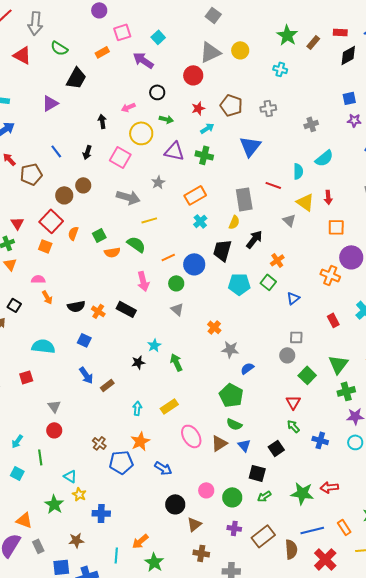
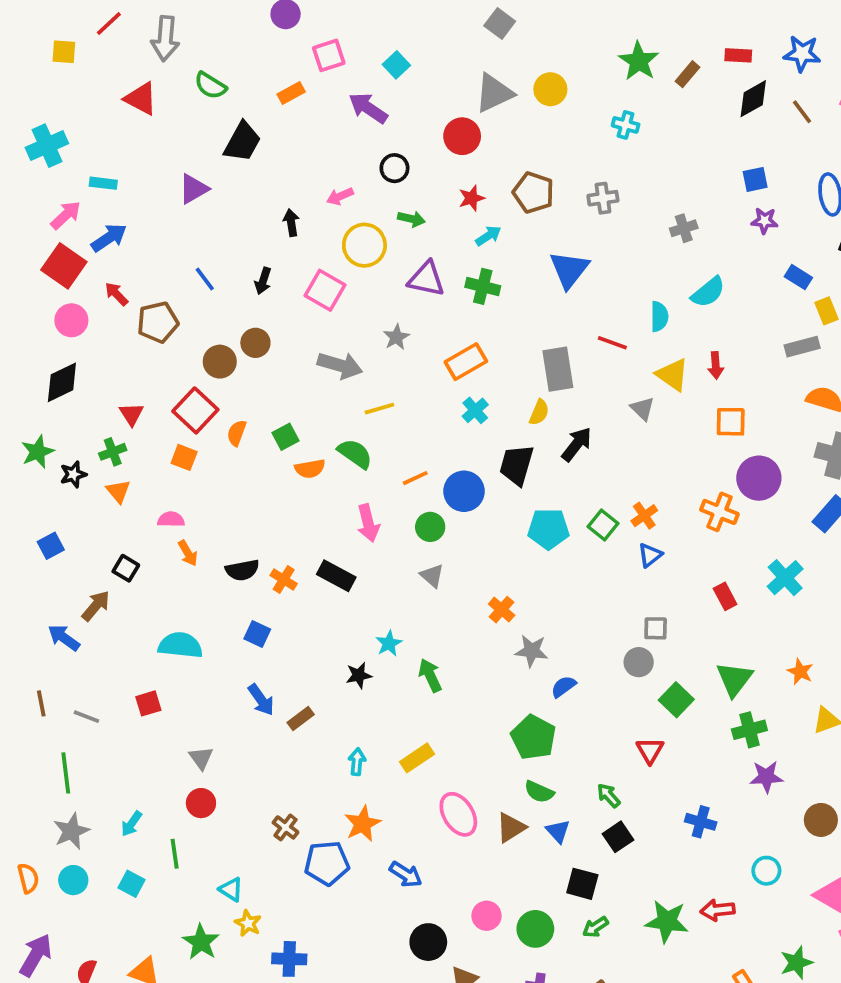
orange cross: (277, 260) -> (644, 516), moved
green arrow: (293, 426) -> (609, 796), moved
cyan circle: (355, 442) -> (766, 871), moved

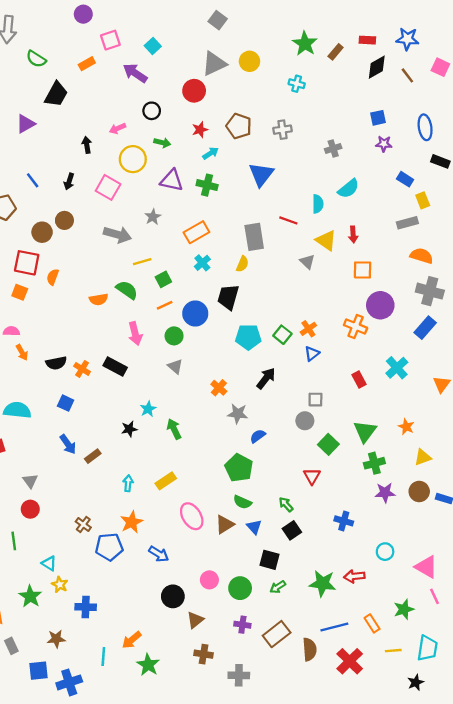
red square: (195, 410) -> (27, 263), turned -32
green square: (286, 437) -> (163, 279), moved
black arrow: (577, 444) -> (266, 378), moved
brown circle: (821, 820) -> (419, 491), moved

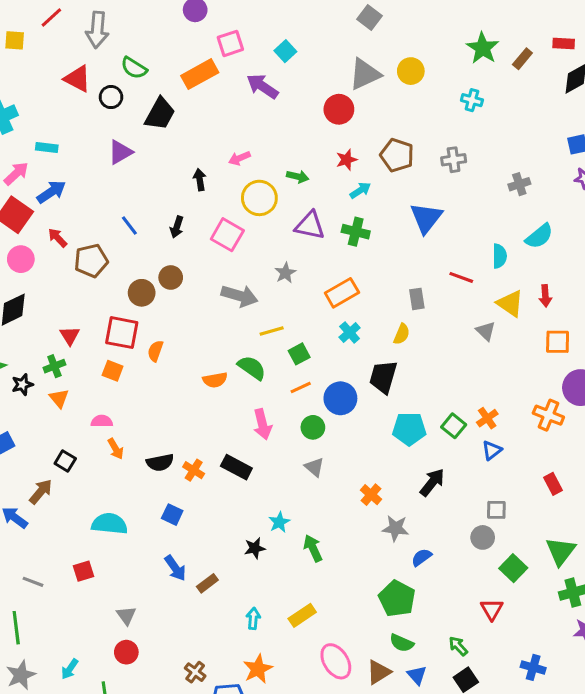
orange rectangle: (87, 64) -> (200, 74), size x1.6
black circle: (152, 111) -> (111, 97), moved
gray rectangle: (254, 237) -> (417, 299), size x0.6

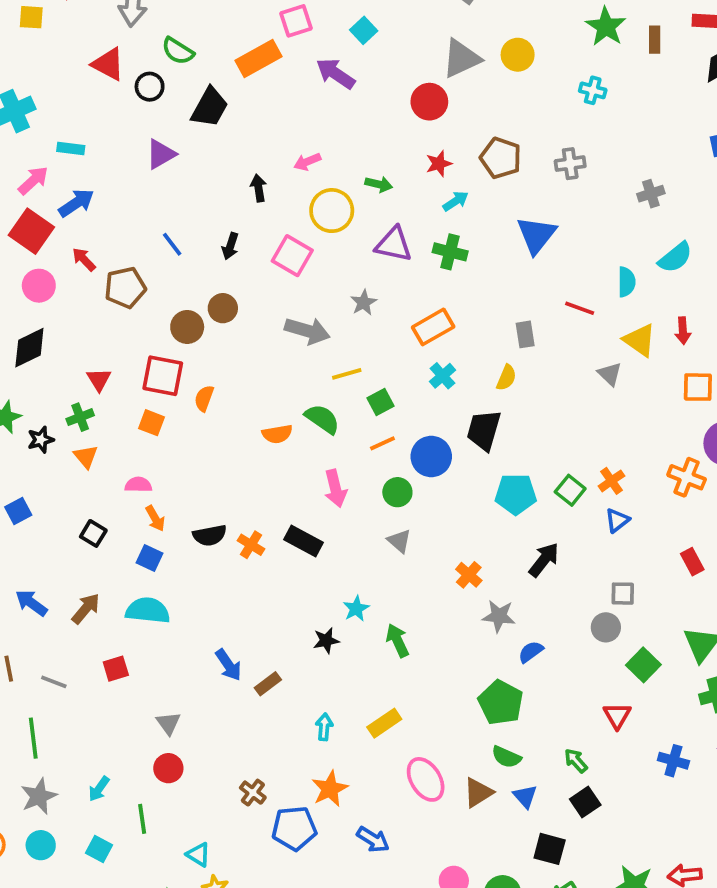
brown rectangle: (522, 59) -> (655, 40), turned -40
brown arrow: (41, 492) -> (86, 609), moved
blue square: (172, 515) -> (150, 558), moved
blue cross: (533, 667) -> (673, 761), moved

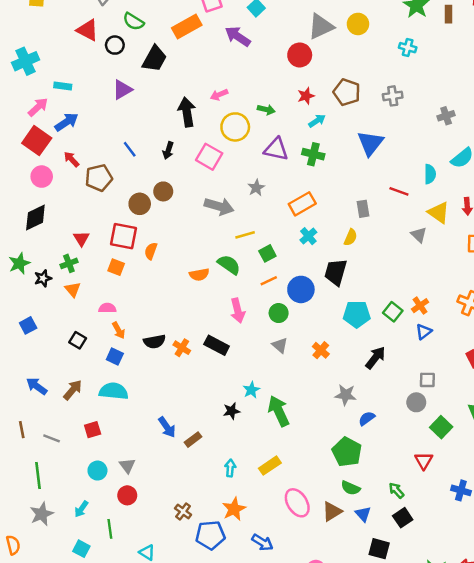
black arrow: (258, 188) -> (187, 112), size x1.6
orange cross: (469, 575) -> (321, 350), moved
green arrow: (397, 641) -> (279, 411), size x1.4
cyan circle: (41, 845) -> (97, 471), moved

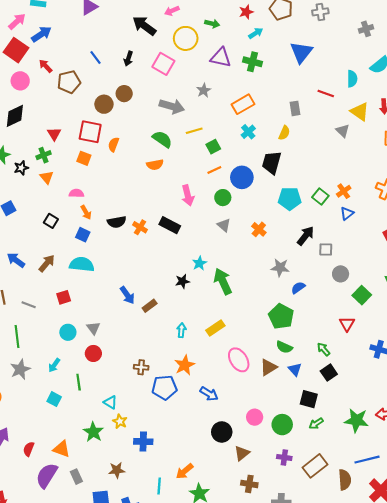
black arrow: (187, 112) -> (144, 26), turned -45
green semicircle: (229, 265) -> (162, 139), moved
gray square: (427, 380) -> (326, 250), moved
brown cross: (183, 511) -> (141, 367), turned -32

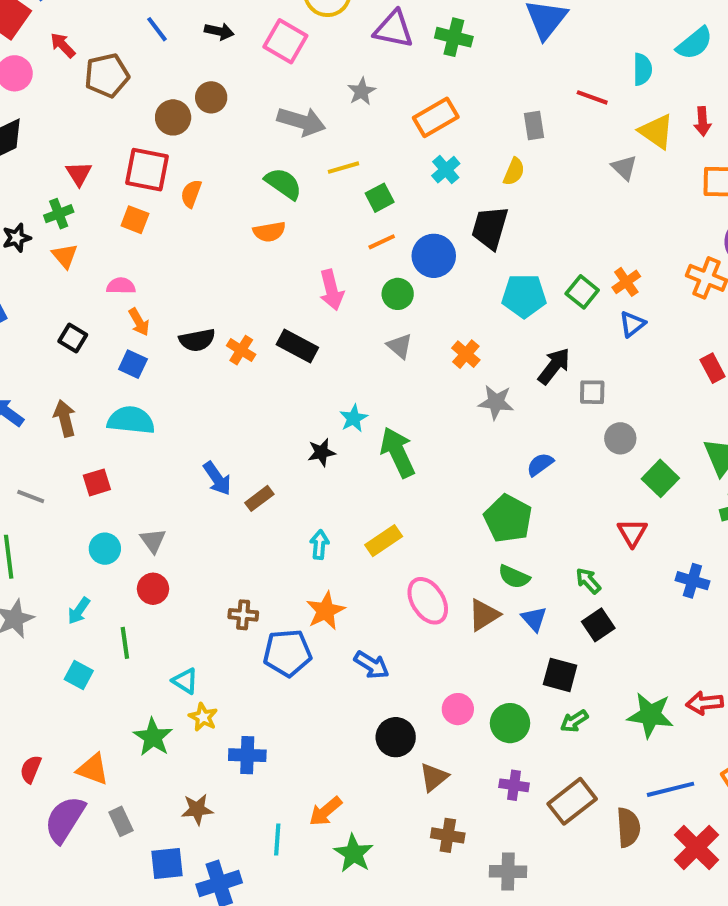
black arrow: (128, 59) -> (219, 31), turned -96
brown arrow: (47, 263) -> (65, 418), turned -54
gray star: (280, 268) -> (496, 402), moved

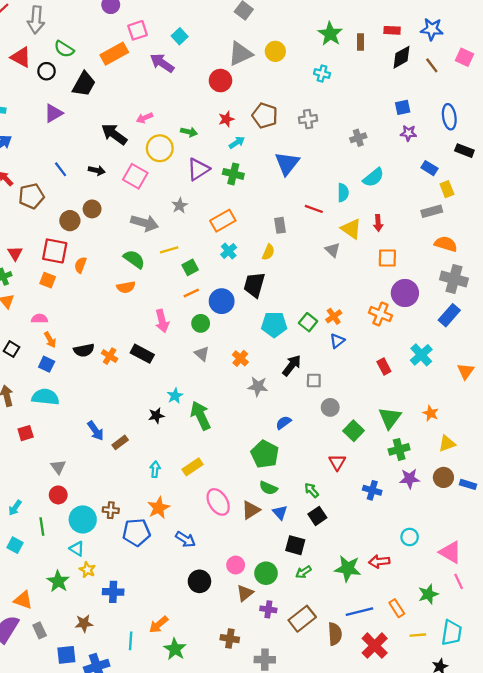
purple triangle: (394, 29) -> (198, 169), turned -45
cyan circle: (105, 549) -> (83, 519), moved, size x1.5
brown triangle: (434, 777) -> (245, 593), moved

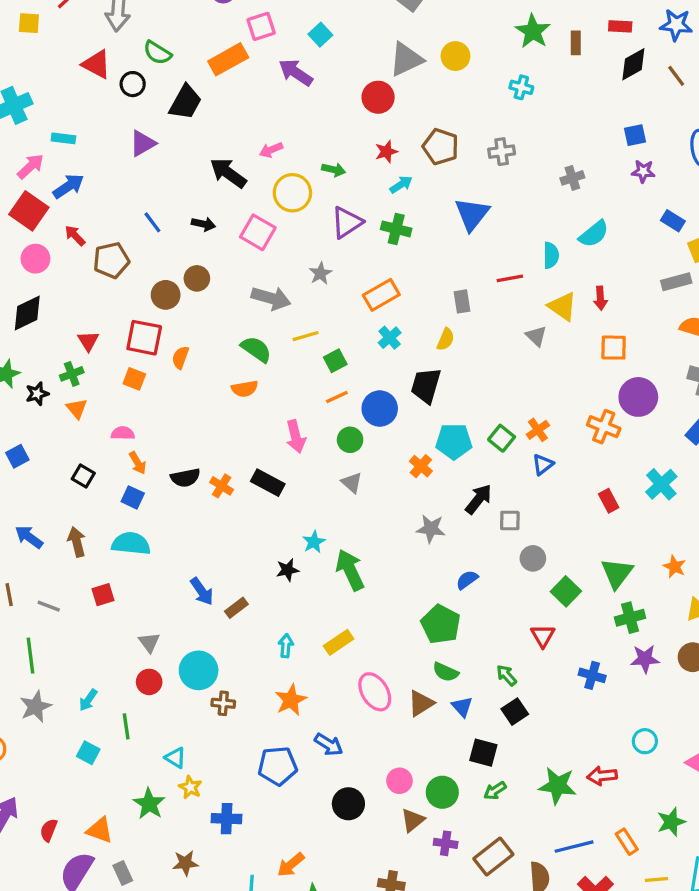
red line: (314, 209) -> (510, 278), turned -30
orange cross: (240, 358) -> (421, 466), moved
cyan circle: (83, 519) -> (199, 670), moved
blue pentagon: (136, 532) -> (278, 766), moved

